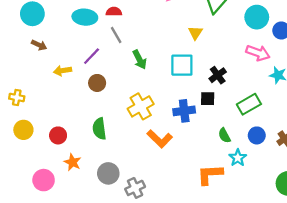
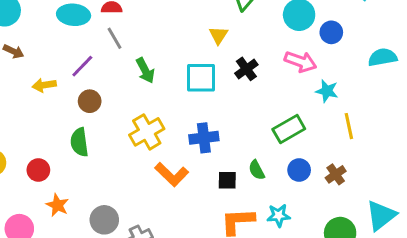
black cross: (218, 75) -> (246, 69), moved
black square: (208, 99) -> (227, 180), moved
green semicircle: (99, 129) -> (79, 142), moved
cyan star: (238, 158) -> (279, 215), moved, turned 30

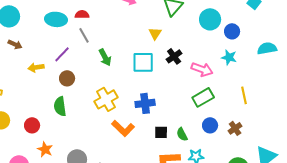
pink arrow: (301, 62) -> (202, 69), moved
cyan star: (327, 91) -> (229, 57), moved
green semicircle: (257, 170) -> (182, 134), moved

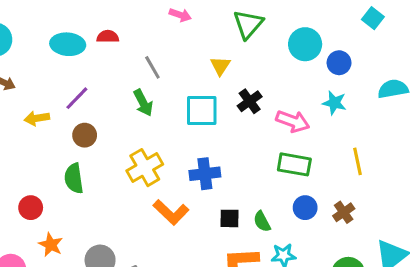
gray line: (84, 35) -> (152, 67), moved
green rectangle: (203, 97) -> (294, 164), turned 40

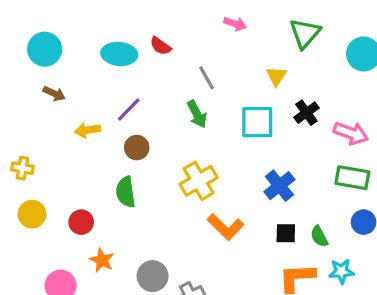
red semicircle: (108, 37) -> (160, 46), turned -145
blue cross: (205, 174) -> (279, 186), moved, turned -32

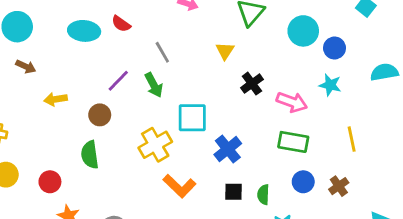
purple line: (129, 109) -> (118, 81), moved
cyan square: (257, 122) -> (192, 118), moved
green semicircle: (319, 236) -> (263, 195), turned 30

